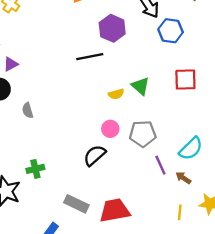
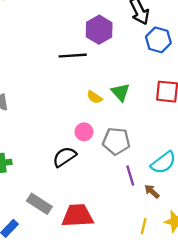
yellow semicircle: (116, 94) -> (95, 97), turned 42

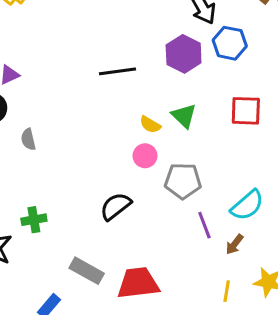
purple hexagon: (99, 30) -> (184, 54), moved
pink circle: (84, 132) -> (145, 156), moved
brown arrow: (152, 191) -> (235, 244), turned -91

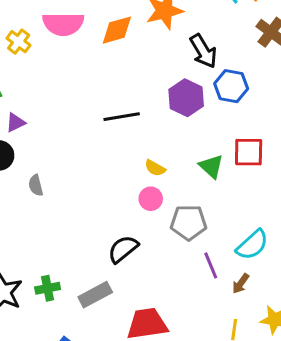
green triangle: (184, 116) -> (211, 166), moved
green cross: (34, 220) -> (48, 288), moved
gray rectangle: (87, 271) -> (95, 295), moved, turned -56

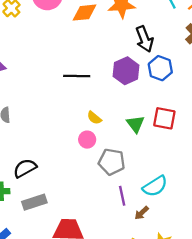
black semicircle: (123, 249) -> (25, 168), moved

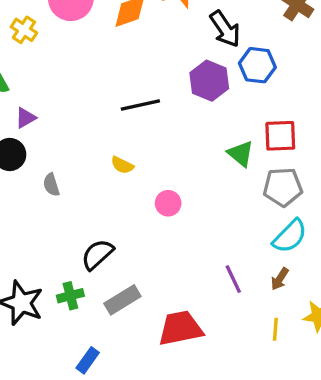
yellow semicircle: (94, 118) -> (122, 165), moved
pink circle: (87, 140) -> (168, 203), moved
gray pentagon: (112, 162) -> (283, 187), moved
purple line: (122, 196) -> (233, 279), moved

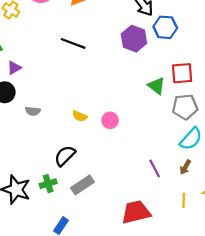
black line: (140, 105) -> (73, 43), moved, turned 35
yellow semicircle: (122, 165) -> (80, 116), moved
gray semicircle: (51, 185) -> (33, 111), turned -64
red trapezoid: (180, 328) -> (136, 212), moved

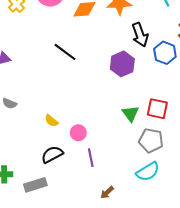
blue hexagon: (165, 27) -> (165, 53), moved
black semicircle: (65, 156) -> (52, 155), moved
brown arrow: (185, 167) -> (107, 192), moved
purple line: (155, 169) -> (91, 158), moved

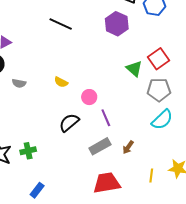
red square: (157, 109) -> (159, 59), turned -35
yellow semicircle: (51, 121) -> (61, 82), moved
gray rectangle: (35, 185) -> (100, 146), moved

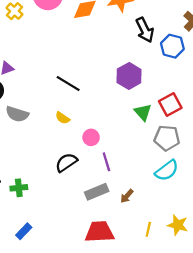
black line: (61, 24) -> (68, 83), moved
purple hexagon: (117, 24) -> (129, 76), moved
gray semicircle: (19, 83) -> (17, 114), size x1.5

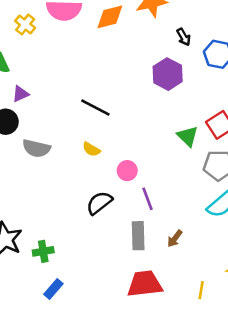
black arrow: (145, 30) -> (184, 37), size x0.6
purple hexagon: (129, 76) -> (168, 74), moved
green cross: (19, 188) -> (43, 251), moved
gray rectangle: (97, 192) -> (138, 236), turned -65
yellow line: (148, 229) -> (201, 290), moved

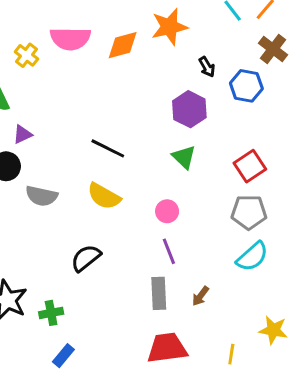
green triangle: (188, 136) -> (184, 157), moved
yellow semicircle: (91, 149) -> (104, 196), size x1.6
pink circle: (127, 171) -> (167, 211), moved
black semicircle: (99, 203) -> (86, 258), moved

